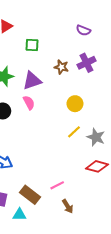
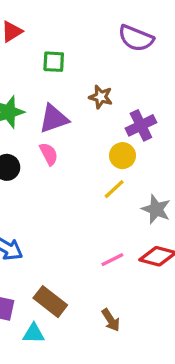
purple semicircle: (83, 30) -> (136, 38), size x1.5
purple cross: (86, 63) -> (141, 125), moved
yellow line: (74, 132) -> (114, 189), moved
pink line: (57, 185) -> (112, 260), moved

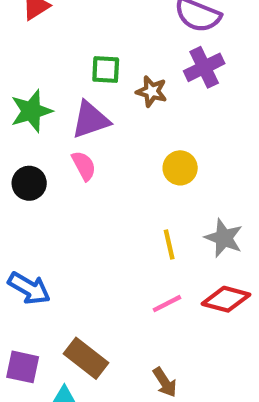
green square: (54, 62) -> (106, 69), moved
purple cross: (141, 125) -> (204, 67), moved
yellow line: (114, 189) -> (169, 244), moved, turned -60

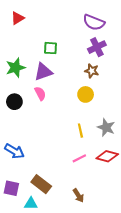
brown star: (152, 91) -> (92, 71), moved

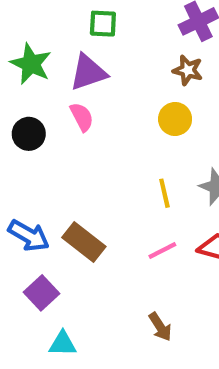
green star: (15, 68) -> (31, 64), turned -30
brown rectangle: (41, 184) -> (84, 242), moved
purple square: (11, 188) -> (41, 293), moved, turned 35

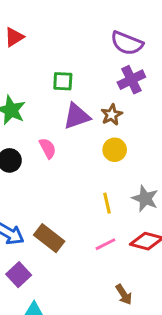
brown star: (188, 70) -> (112, 115), moved, turned 30
purple triangle: (88, 72) -> (77, 116), moved
brown arrow: (160, 327) -> (124, 295), moved

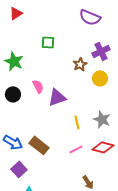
purple cross: (131, 80) -> (101, 51), moved
purple triangle: (77, 116) -> (57, 97), moved
yellow circle: (115, 150) -> (100, 78), moved

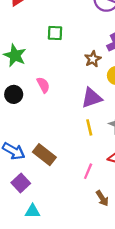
purple triangle: (57, 97) -> (92, 98), moved
pink line: (76, 149) -> (88, 171), moved, turned -40

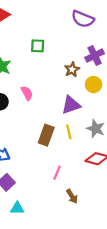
brown rectangle: (44, 155) -> (46, 135), moved, turned 72
pink line: (88, 171) -> (57, 173), moved
brown arrow: (102, 198) -> (72, 196), moved

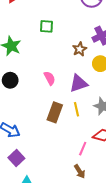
pink semicircle: (27, 93) -> (50, 78), moved
pink line: (57, 173) -> (83, 149), moved

